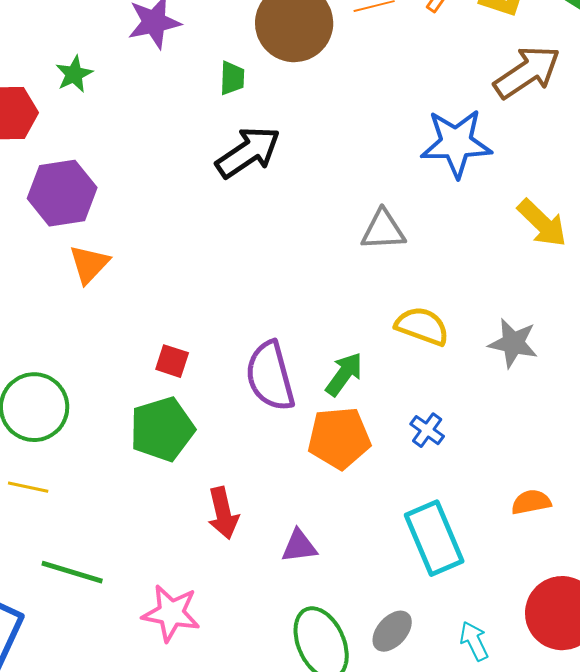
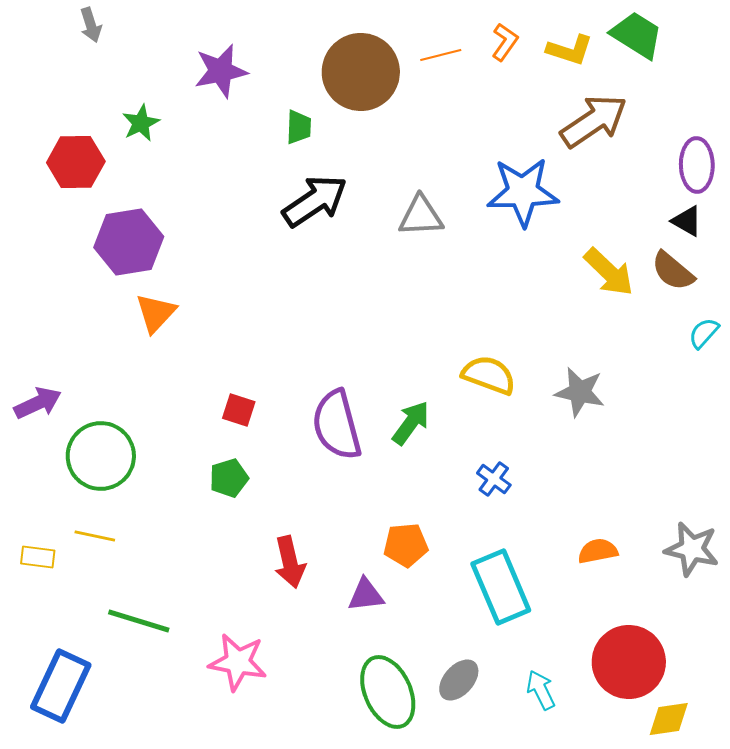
gray triangle: (383, 230) -> (421, 216), moved
green pentagon: (162, 429) -> (229, 478), size x0.6
orange pentagon: (339, 438) -> (406, 545), moved, size x0.7

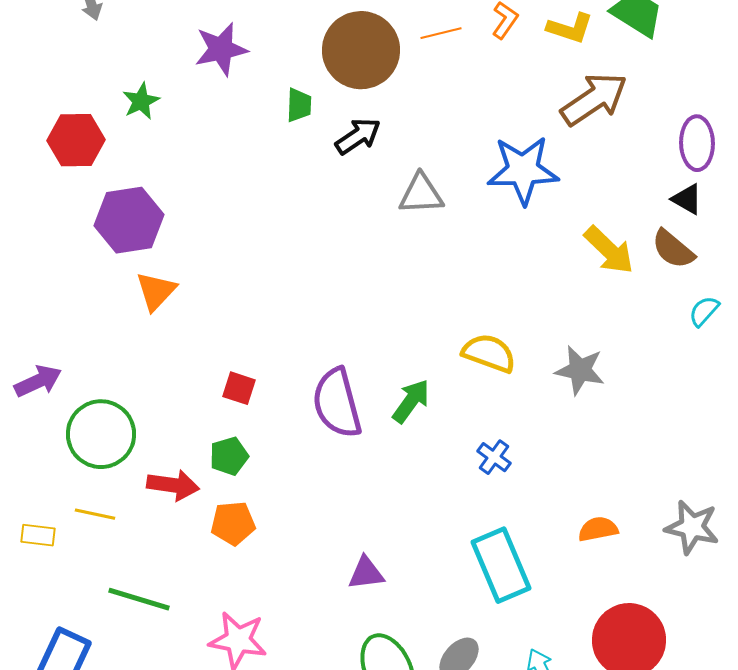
black arrow: (315, 201) -> (358, 136), moved, size x0.7
orange pentagon: (406, 545) -> (233, 523), moved
red arrow: (290, 562) -> (173, 485), moved, turned -69

